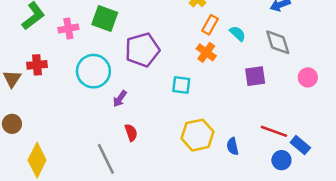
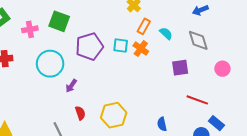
cyan square: (181, 85) -> (121, 45), moved
red line: (274, 131) -> (197, 100), moved
yellow hexagon: (197, 135) -> (114, 115), moved

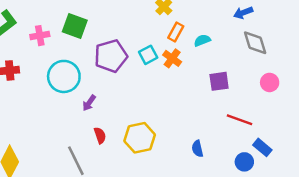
cyan semicircle: (166, 33) -> (202, 40), turned -64
gray diamond: (198, 40) -> (255, 43), moved
cyan square: (121, 45) -> (148, 55), turned -35

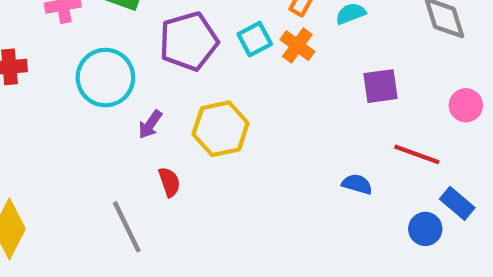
pink circle: (270, 82) -> (466, 105), moved
yellow hexagon: (140, 138) -> (221, 129), moved
blue semicircle: (197, 149) -> (357, 184), moved, turned 119

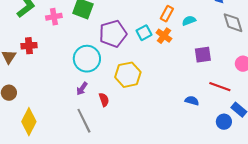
cyan circle: (105, 78) -> (87, 59), moved
purple arrow: (150, 124) -> (82, 89), moved

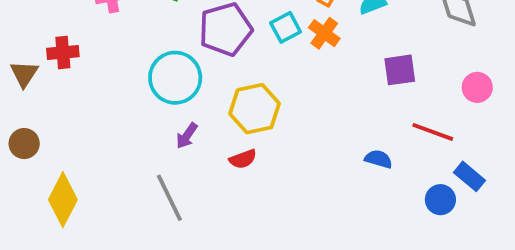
purple arrow: (82, 89) -> (187, 136), moved
red semicircle: (104, 100) -> (243, 159), moved, turned 88

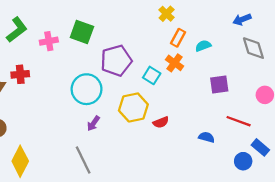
cyan square: (286, 27) -> (152, 75), moved, turned -30
red semicircle: (243, 159) -> (161, 122), moved

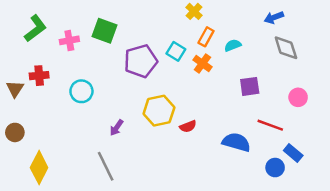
cyan square: (152, 75) -> (176, 51), moved
cyan circle: (87, 89) -> (81, 91), moved, size x0.7
blue semicircle: (207, 137) -> (236, 142), size x1.6

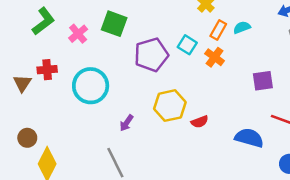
pink cross: (69, 40) -> (78, 34), turned -30
cyan semicircle: (233, 45) -> (242, 27), moved
cyan circle: (81, 91) -> (91, 86), size x1.5
brown circle: (15, 132) -> (27, 138), moved

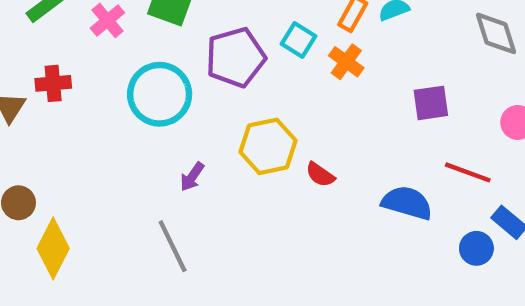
cyan circle: (91, 86) -> (160, 94), moved
red semicircle: (200, 122) -> (320, 175), turned 56

